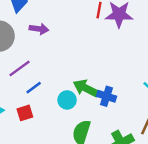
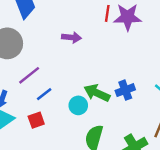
purple arrow: (39, 29) -> (71, 37), moved
blue cross: (106, 96) -> (125, 90), moved, turned -36

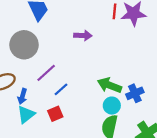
blue cross: (125, 90) -> (135, 93), moved
cyan circle: (78, 105) -> (112, 106), moved

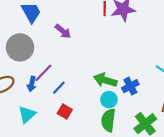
purple arrow: (83, 36) -> (63, 31), moved, turned 42
blue arrow: (22, 96) -> (32, 84), moved
red square: (55, 114) -> (65, 111), moved, turned -32

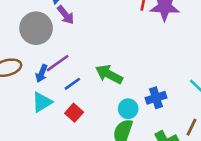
purple arrow: (63, 31) -> (66, 15), moved
green arrow: (105, 80) -> (109, 74), moved
cyan triangle: (27, 114) -> (42, 102), moved

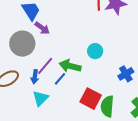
green arrow: (109, 74) -> (70, 66), moved
cyan circle: (128, 109) -> (95, 51), moved
red square: (74, 113) -> (91, 99), moved, size x1.5

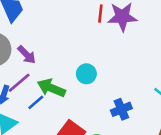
purple arrow: (42, 28) -> (27, 55), moved

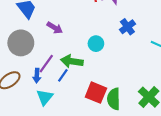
purple arrow: (27, 55) -> (55, 28), moved
blue cross: (121, 109) -> (127, 27), moved

